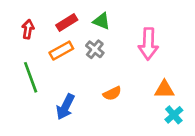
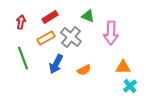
green triangle: (102, 21) -> (88, 16), moved
gray cross: (95, 49) -> (71, 37), size x1.5
blue arrow: (65, 107) -> (56, 64), moved

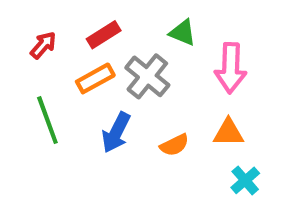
red arrow: (21, 22) -> (43, 45), turned 32
orange triangle: (123, 67) -> (228, 133), moved
cyan cross: (130, 86) -> (245, 180), moved

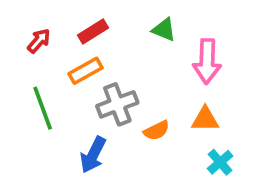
gray cross: (147, 76) -> (117, 104), moved, turned 30
blue arrow: (116, 133) -> (93, 155), moved

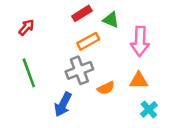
red rectangle: (93, 31) -> (82, 13), moved
orange rectangle: (86, 71) -> (88, 41), moved

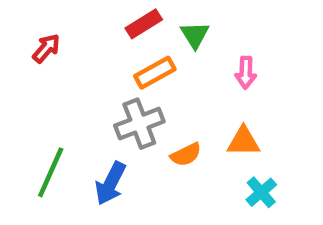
green triangle: (111, 20) -> (195, 35), turned 36
pink arrow: (140, 41) -> (246, 73), size x0.6
green line: (29, 73) -> (51, 172), moved, turned 44

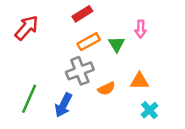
green triangle: (195, 35) -> (117, 44), moved
red arrow: (46, 48) -> (27, 28), size x1.5
pink arrow: (246, 73) -> (141, 29), moved

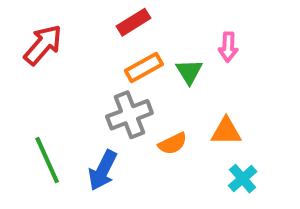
green line: (29, 99) -> (47, 160), turned -48

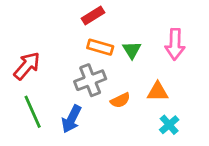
red arrow: (43, 45) -> (27, 66), moved
pink arrow: (228, 47) -> (175, 44), moved, size x1.5
orange rectangle: (144, 67) -> (100, 47), turned 45

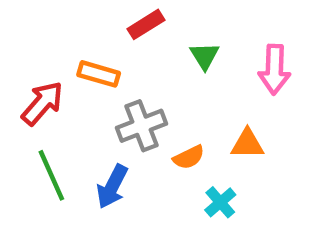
orange rectangle: (100, 47) -> (99, 74), moved
green triangle: (132, 50) -> (205, 56), moved
cyan cross: (169, 125) -> (220, 202), moved

